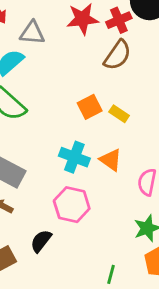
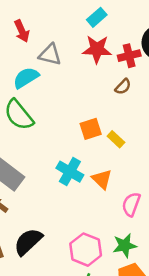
brown semicircle: (118, 55) -> (123, 87), size x0.6
pink hexagon: (72, 205) -> (86, 250), moved
black semicircle: (41, 241) -> (28, 242), size x1.4

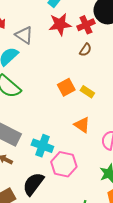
gray triangle: (50, 55) -> (24, 35), turned 30
cyan cross: (70, 172) -> (42, 146), moved
pink hexagon: (86, 250) -> (64, 164), moved

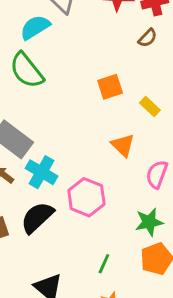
yellow rectangle: (87, 92) -> (150, 107), moved
cyan cross: (42, 146) -> (42, 172), moved

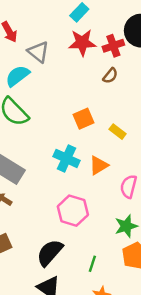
orange triangle: (123, 145) -> (99, 165), turned 50
cyan cross: (42, 172) -> (67, 158), moved
black semicircle: (37, 217) -> (50, 253), moved

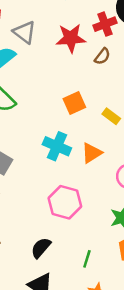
red star: (82, 43) -> (71, 38), moved
black semicircle: (50, 253) -> (41, 248), size x0.7

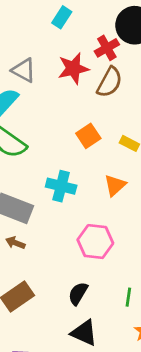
brown semicircle: (102, 56) -> (110, 82), size x1.6
cyan cross: (57, 146) -> (61, 186), moved

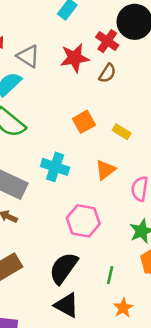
red cross: (107, 48) -> (107, 41), turned -30
brown semicircle: (110, 82) -> (107, 73), size x0.7
black semicircle: (78, 293) -> (64, 268), size x1.5

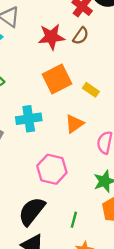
red star: (75, 58) -> (51, 37), moved
orange square: (84, 122) -> (57, 79), size x1.4
cyan cross: (55, 167) -> (29, 119), turned -30

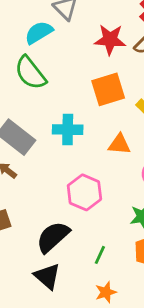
orange triangle: (74, 124) -> (119, 144), turned 30

